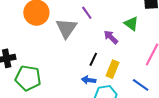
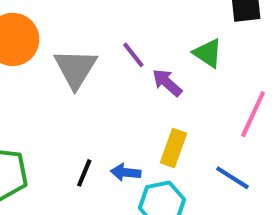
purple line: (87, 13) -> (133, 55), moved
black line: (93, 59) -> (84, 173), moved

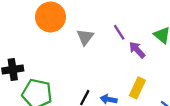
gray triangle: (75, 69) -> (85, 37), size x0.7

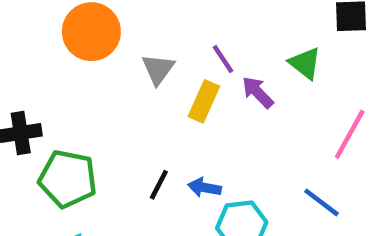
yellow rectangle: (137, 88) -> (204, 101), moved

